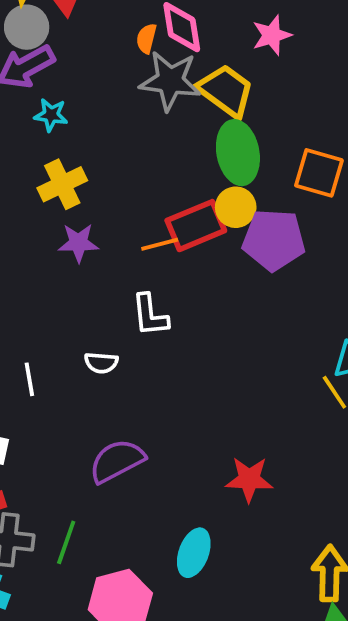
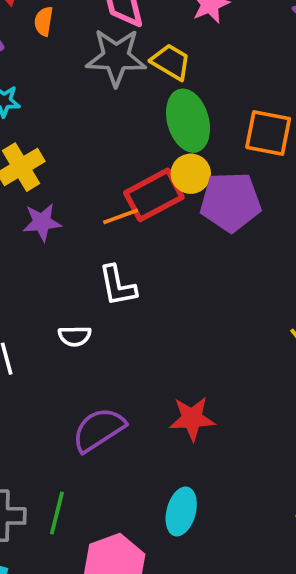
orange semicircle: (146, 38) -> (44, 21), moved
yellow trapezoid: (226, 91) -> (171, 62), size x0.7
red star: (249, 479) -> (192, 418), moved

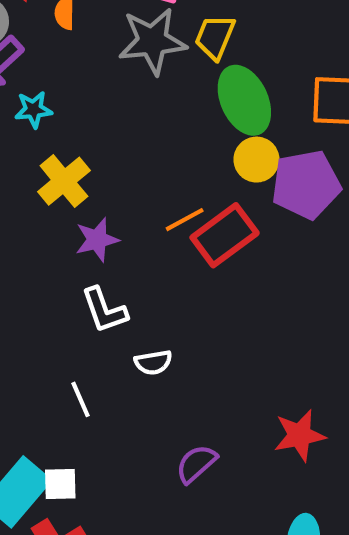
yellow trapezoid: (171, 62) -> (215, 37), turned -90
red rectangle: (154, 195) -> (225, 235), moved
white L-shape: (118, 286) -> (104, 310), moved
purple semicircle: (99, 430) -> (196, 464), size x0.7

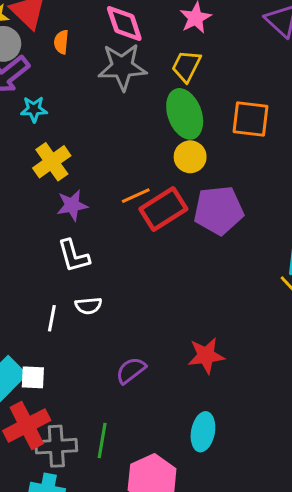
yellow trapezoid: (215, 37) -> (186, 66), moved
purple pentagon: (306, 184) -> (219, 210), moved
white semicircle: (153, 362) -> (88, 306), moved
white line: (81, 399) -> (52, 318), turned 30

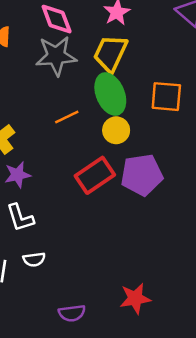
yellow trapezoid: (186, 66) -> (110, 53), size x1.4
orange line: (136, 196) -> (67, 117), moved
purple semicircle: (131, 370) -> (72, 313), turned -148

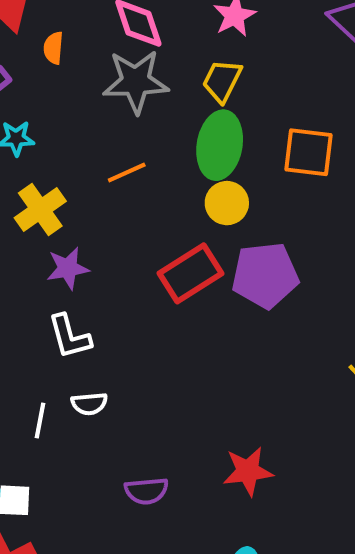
yellow trapezoid: (110, 53) -> (222, 81), size x0.7
green ellipse: (110, 94) -> (220, 145), turned 30
orange line: (67, 117) -> (127, 172), moved

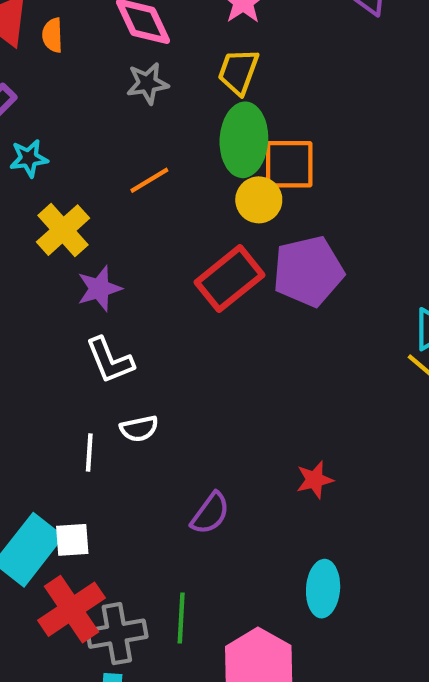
orange semicircle: (53, 48) -> (52, 35), moved
gray star: (136, 82) -> (147, 83), size x0.6
orange square: (308, 152) -> (289, 164), moved
red star: (248, 471) -> (315, 480), size x0.7
purple semicircle: (146, 491) -> (210, 513), turned -42

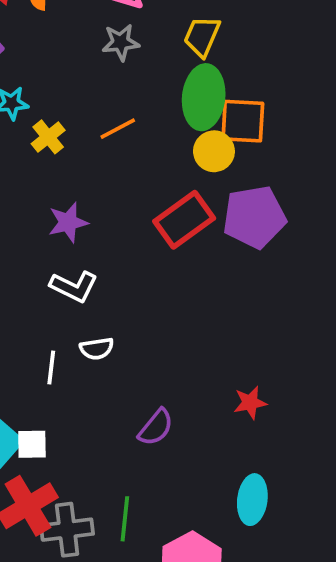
yellow cross: (63, 230) -> (48, 137), moved, size x0.7
white L-shape: (110, 360) -> (74, 287), turned -45

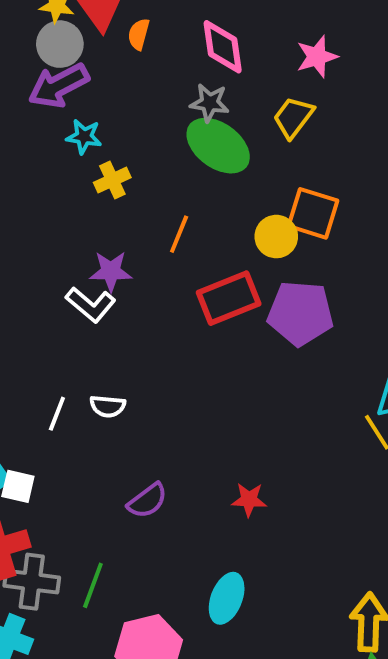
green ellipse: (204, 97) -> (218, 146), moved, turned -74
orange line: (118, 129) -> (179, 234), moved, turned -54
white L-shape: (74, 287) -> (91, 305), moved

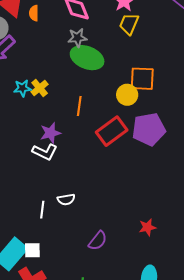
yellow trapezoid: (293, 117) -> (129, 24), moved
cyan star: (84, 137) -> (22, 88), moved

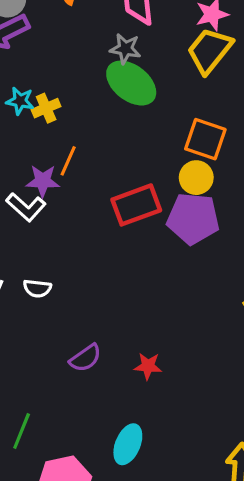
yellow trapezoid: (129, 24) -> (210, 51), size x1.4
yellow circle: (127, 95) -> (196, 178), moved
orange line: (79, 106) -> (68, 161), moved
purple semicircle: (98, 241) -> (85, 358), moved

